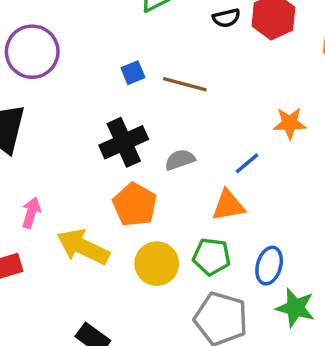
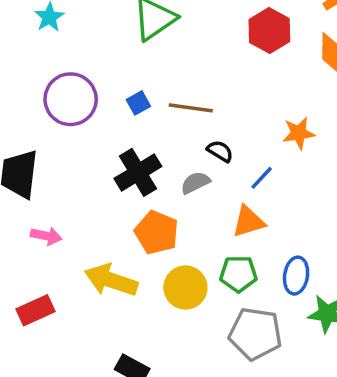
black semicircle: (226, 18) -> (220, 151), moved, turned -128
purple circle: (32, 52) -> (71, 99), moved
pink arrow: (31, 213) -> (46, 236), moved, turned 92

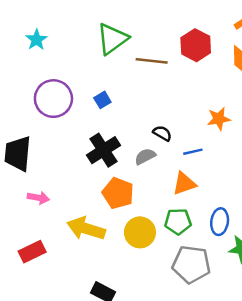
brown line: (191, 108) -> (152, 61), moved
blue line: (262, 178) -> (193, 152), turned 36

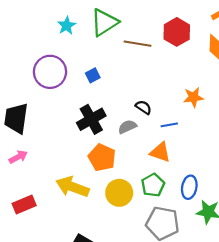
cyan star: (36, 40) -> (67, 26), moved
orange triangle: (184, 184) -> (160, 152), turned 35
pink arrow: (38, 198) -> (18, 157), moved, turned -42
green pentagon: (178, 221) -> (153, 185), turned -30

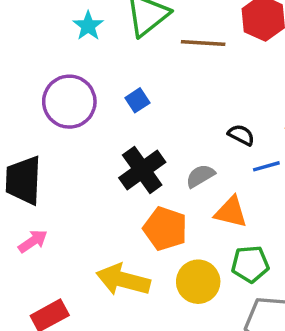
black semicircle: (143, 107) -> (241, 135), moved
orange triangle: (160, 152) -> (231, 212), moved
green pentagon: (153, 185) -> (250, 264), turned 30

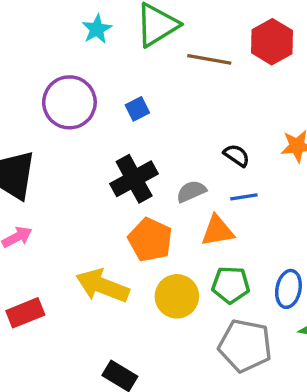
blue line: (266, 166) -> (244, 197), moved
orange triangle: (231, 212) -> (217, 231), turned -30

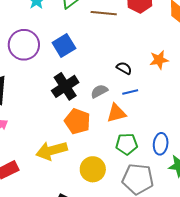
blue square: (137, 109) -> (64, 45), size x1.6
yellow arrow: (102, 286) -> (52, 151), turned -32
yellow circle: (177, 296) -> (93, 169), moved

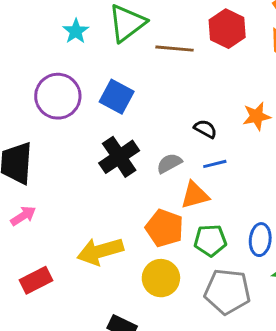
blue square: (64, 45) -> (117, 97), turned -30
orange pentagon: (77, 121) -> (164, 228), moved

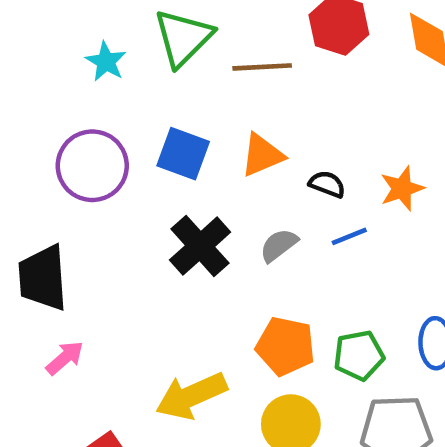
orange star: (257, 116) -> (402, 189), moved
orange triangle: (195, 195) -> (262, 155), moved

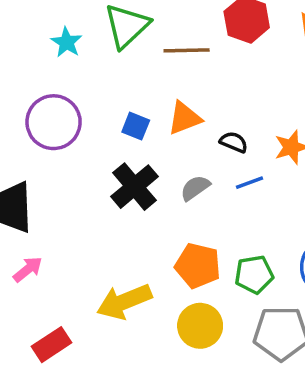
blue square: (183, 154) -> (136, 126), moved, size x0.7

